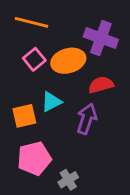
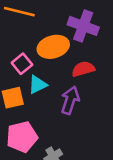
pink square: (34, 59) -> (22, 64), moved

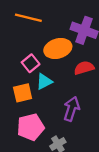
purple arrow: (70, 100) -> (72, 109), moved

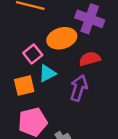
purple arrow: (72, 109) -> (79, 88), moved

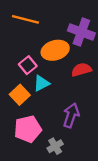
orange square: (24, 86) -> (20, 95), turned -30
purple arrow: (79, 88) -> (71, 115), moved

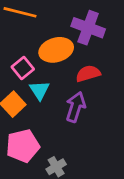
cyan triangle: (41, 83) -> (39, 90), turned -36
purple arrow: (71, 115) -> (76, 107), moved

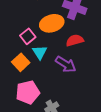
purple arrow: (76, 107) -> (66, 64), turned 105

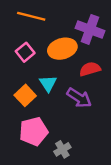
pink square: (28, 36) -> (25, 52), moved

